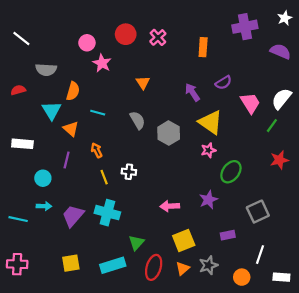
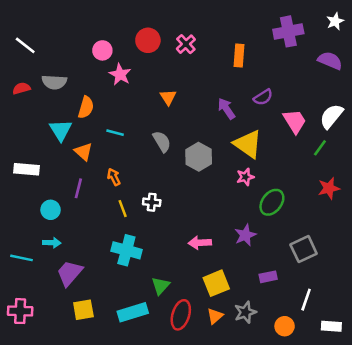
red semicircle: (18, 90) -> (21, 88), moved
purple trapezoid: (73, 216) -> (69, 273), moved

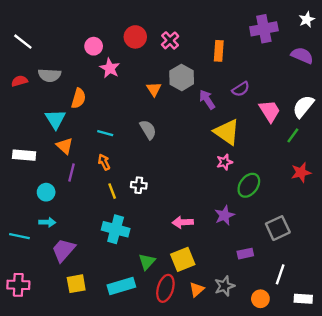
cyan line: (115, 133) -> (105, 133), moved
orange triangle: (83, 152) -> (65, 146), moved
gray hexagon: (199, 157) -> (182, 77), moved
yellow square: (216, 283) -> (183, 259), moved

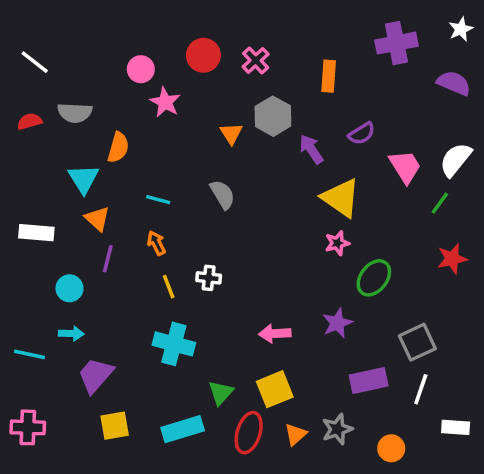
purple rectangle: (245, 254) -> (369, 380), size x1.5
white line: (280, 274) -> (421, 389), moved
white rectangle: (303, 299) -> (456, 427), moved

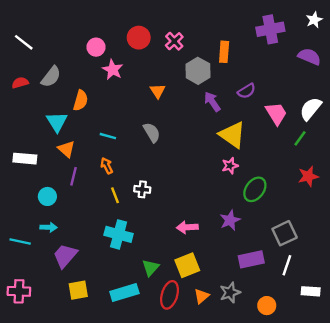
gray semicircle: (75, 113) -> (51, 77), turned -55
gray hexagon: (273, 116) -> (198, 71), moved

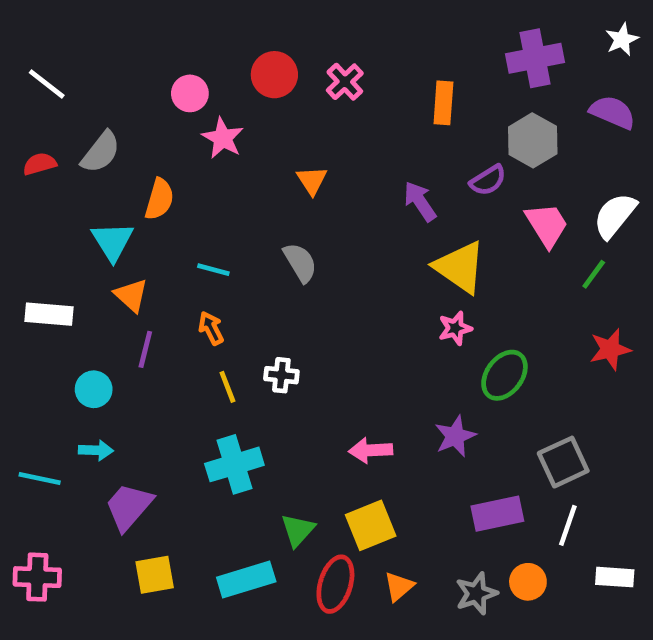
gray hexagon: (198, 71) -> (533, 140), moved
cyan cross: (119, 234) -> (234, 464), turned -32
gray star: (230, 293) -> (476, 594), moved
orange circle: (267, 306) -> (528, 582), moved

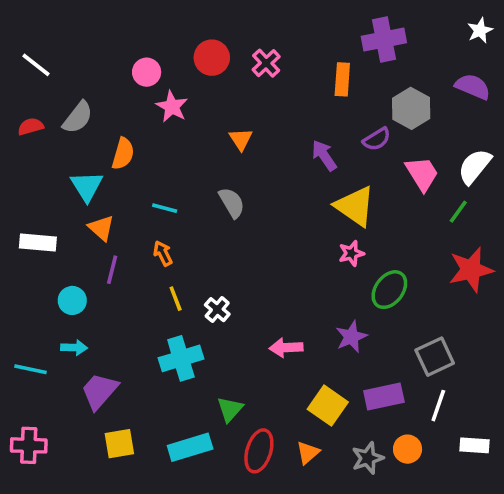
purple cross: (535, 58) -> (384, 40), moved
red star: (610, 349) -> (471, 270), size x1.4
white cross: (281, 375) -> (217, 310), moved, turned 35
yellow square: (371, 525) -> (328, 406), moved, turned -33

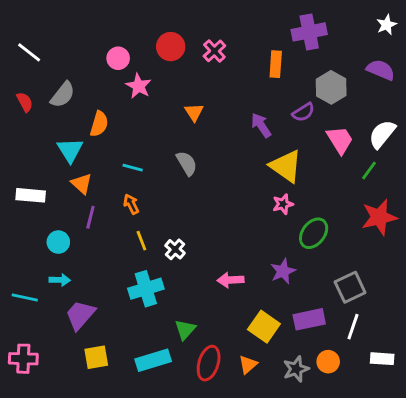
red semicircle: (31, 126) -> (25, 102), turned 78

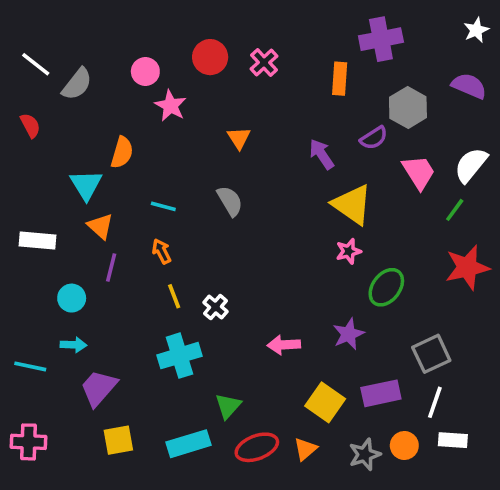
gray semicircle: (63, 95) -> (77, 84), moved
white rectangle: (382, 359) -> (453, 440), moved
red ellipse: (209, 363) -> (257, 447), turned 52

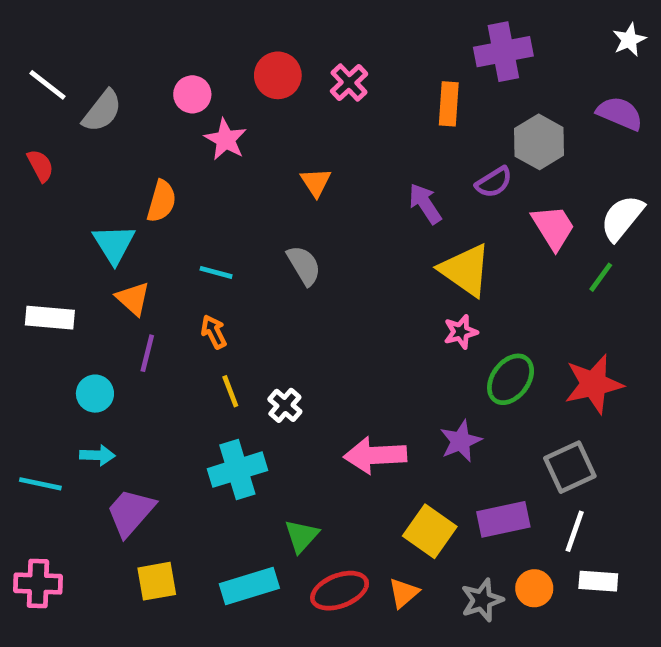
red star: (467, 267) -> (594, 384), moved
pink arrow: (284, 345) -> (375, 455), size x1.4

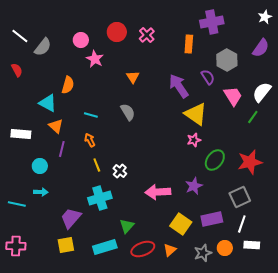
purple semicircle: (620, 113) -> (261, 48), turned 102
purple semicircle: (494, 182) -> (208, 77), turned -91
purple arrow: (425, 204) -> (179, 86), size x1.4
cyan triangle: (114, 244) -> (48, 103), turned -30
purple trapezoid: (131, 512) -> (71, 218), moved

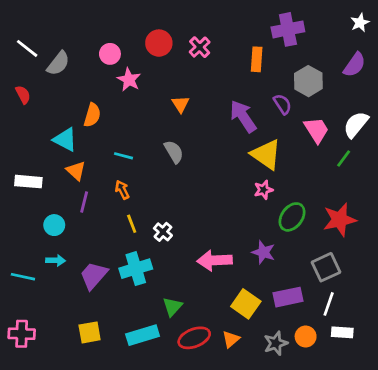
purple star: (194, 186) -> (263, 252), turned -30
purple trapezoid: (71, 218) -> (94, 275), moved

